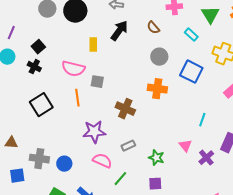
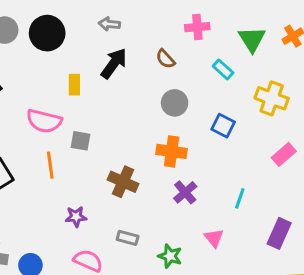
blue square: (191, 72) -> (223, 126), size x0.7
purple star: (94, 132) -> (76, 217), size x0.6
gray rectangle: (128, 146) -> (128, 238), turned 40
purple cross: (206, 158) -> (185, 192), moved

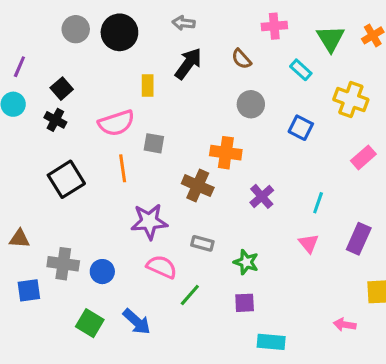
pink semicircle: (44, 121) -> (116, 123), turned -32
orange cross: (172, 151) -> (226, 153), moved
purple star: (76, 217) -> (149, 221), size x1.6
pink triangle: (214, 238) -> (309, 243), moved

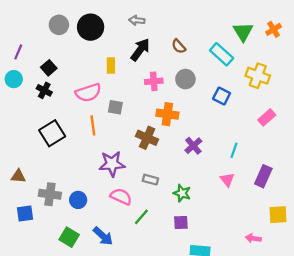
pink cross: (274, 26) -> (154, 81), moved
cyan rectangle: (301, 70) -> (222, 54), size x1.5

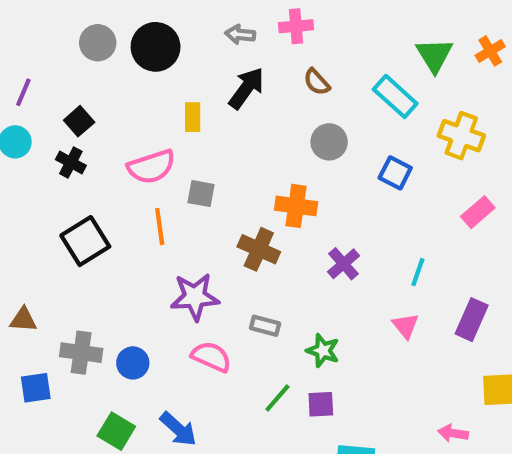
pink cross: (154, 81) -> (296, 26), moved
green line: (141, 217) -> (277, 398), moved

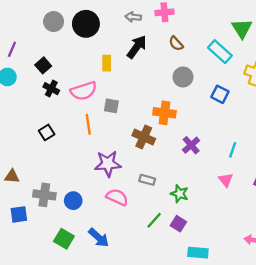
black cross: (71, 163) -> (51, 89), moved
black square: (85, 241) -> (47, 132), size x0.6
purple square: (321, 404) -> (178, 224), turned 35

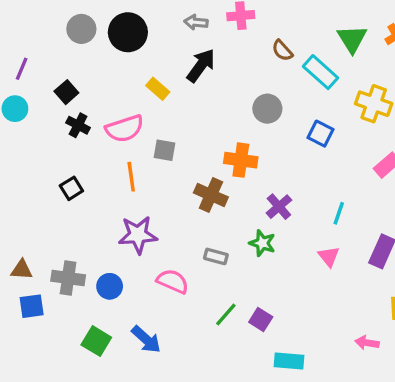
brown semicircle: (176, 43) -> (282, 51), moved
yellow rectangle: (107, 63) -> (158, 89), turned -49
purple star: (108, 164) -> (138, 235), moved
brown triangle: (12, 176) -> (22, 270), moved
green star: (179, 194) -> (262, 243), moved

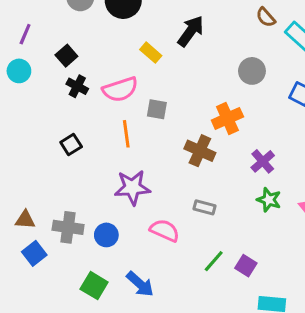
orange cross: (241, 160) -> (227, 118), turned -32
green star: (262, 243) -> (269, 200), moved
blue square: (32, 306) -> (34, 253), turned -30

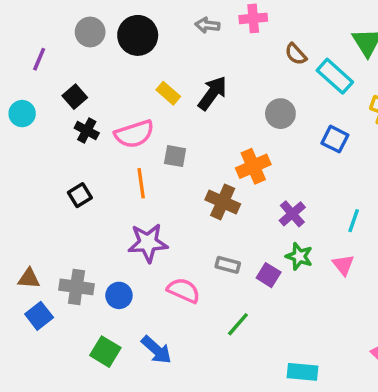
black arrow: (191, 31) -> (212, 93), moved
purple line: (25, 34) -> (39, 59), moved
purple square: (246, 266) -> (269, 275), moved

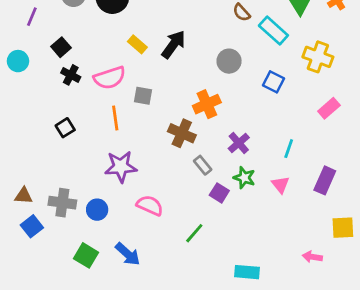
gray rectangle: (228, 265) -> (203, 165), moved, turned 36

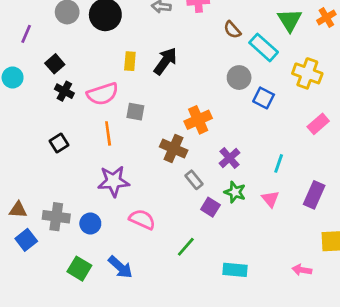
yellow rectangle: (137, 44) -> (130, 61), turned 54
gray circle: (229, 61) -> (239, 78), moved
cyan rectangle: (247, 272) -> (235, 270), moved

